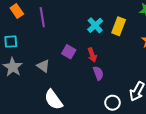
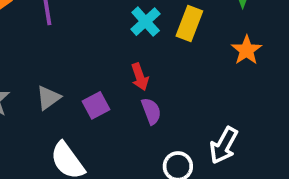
purple square: (69, 52) -> (96, 105), moved, turned 32
gray triangle: (43, 66) -> (48, 98), turned 48

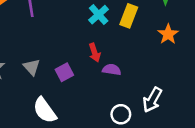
gray triangle: (48, 98) -> (32, 67), turned -36
purple semicircle: (151, 111) -> (112, 70), moved, turned -60

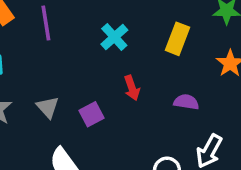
cyan cross: (99, 15) -> (114, 37), moved
purple semicircle: (112, 70) -> (186, 102), moved

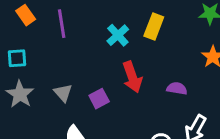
yellow rectangle: (178, 39) -> (154, 27), moved
red arrow: (132, 88) -> (132, 77), size x1.5

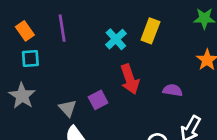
orange rectangle: (26, 15) -> (25, 31), moved
cyan square: (17, 58) -> (30, 58), moved
gray triangle: (63, 93) -> (68, 108), moved

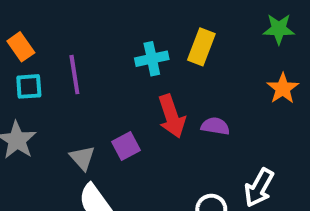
purple line: (62, 28) -> (74, 75), moved
cyan cross: (116, 39) -> (152, 59), turned 30
purple semicircle: (173, 90) -> (215, 126), moved

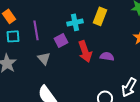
purple square: (126, 146) -> (61, 40), moved
gray triangle: (82, 158) -> (44, 58), moved

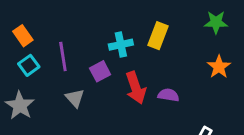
cyan square: (13, 36) -> (29, 65), turned -32

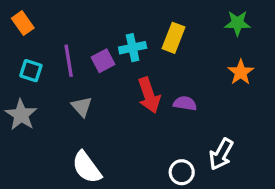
orange rectangle: (23, 36) -> (23, 23), moved
cyan square: (29, 65) -> (31, 71), turned -36
purple square: (100, 71) -> (103, 61), moved

